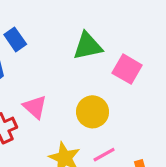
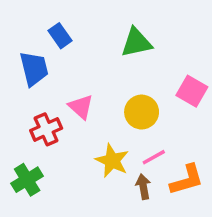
pink square: (127, 69) -> (192, 91), moved

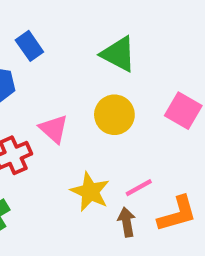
green triangle: (136, 43) -> (118, 54), turned 40
yellow circle: (142, 112) -> (114, 115), moved

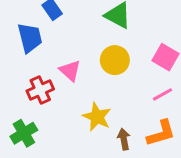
pink line: (139, 188) -> (163, 94), moved

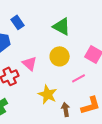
pink line: (163, 94) -> (79, 78), moved

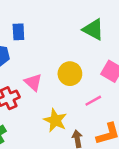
blue rectangle: (18, 22) -> (18, 32), turned 32
green triangle: (62, 26) -> (93, 29), moved

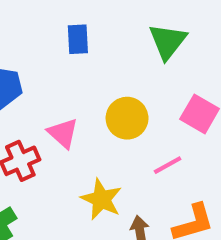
green triangle: (93, 29) -> (168, 41), turned 40
blue rectangle: (18, 32) -> (78, 39), moved

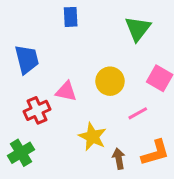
blue rectangle: (78, 39) -> (71, 17), moved
pink triangle: (63, 133) -> (66, 91), turned -30

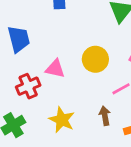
yellow star: (92, 137) -> (62, 120), moved
brown arrow: (119, 159) -> (105, 116), moved

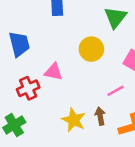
yellow circle: (95, 59) -> (91, 49), moved
yellow star: (62, 120) -> (74, 120), moved

